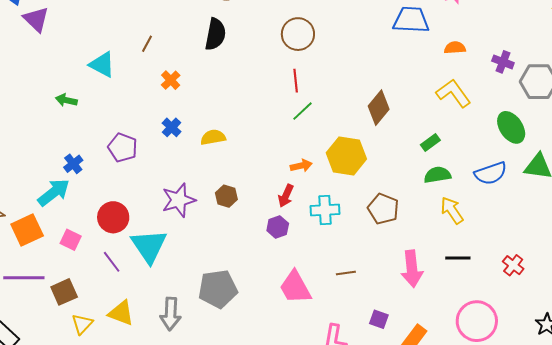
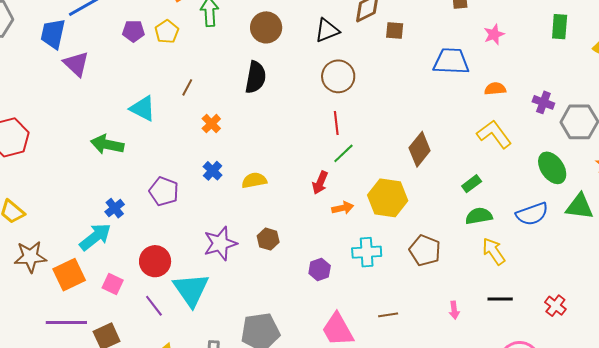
green arrow: (66, 100) -> (107, 145), size x1.5
red arrow: (286, 196) -> (320, 183), moved
pink arrow: (412, 269) -> (454, 310), size x0.5

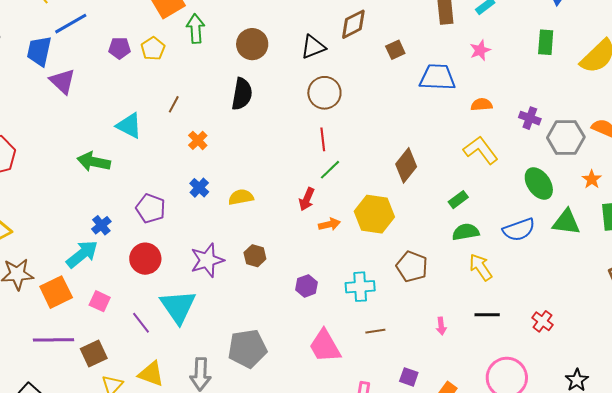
brown square: (395, 30) -> (395, 50), moved, turned -30
cyan cross: (367, 252) -> (360, 287), moved
red circle: (155, 261) -> (145, 259), moved

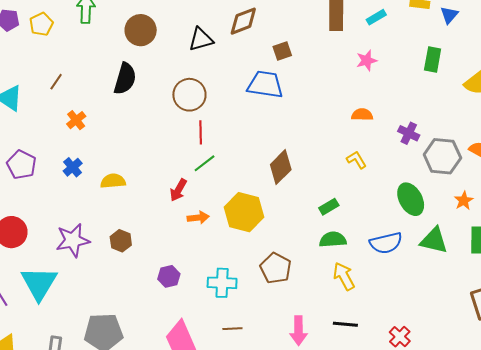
blue trapezoid: (437, 77) -> (265, 84), moved
brown circle: (324, 93) -> (189, 95), moved
yellow L-shape: (481, 150) -> (356, 160), size x0.6
purple pentagon: (151, 208) -> (21, 165), moved
pink arrow: (441, 326) -> (299, 331), size x1.6

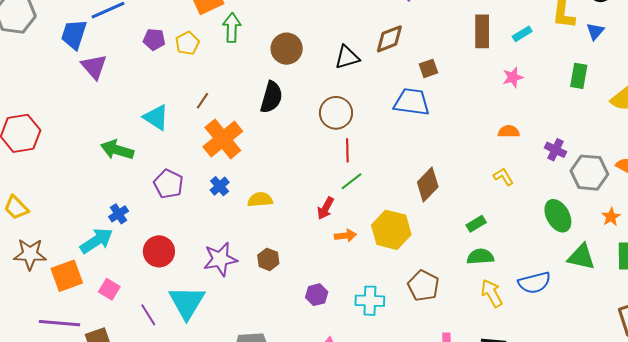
orange cross: (76, 120) -> (223, 139), size x2.0
blue semicircle: (386, 243) -> (534, 283), moved

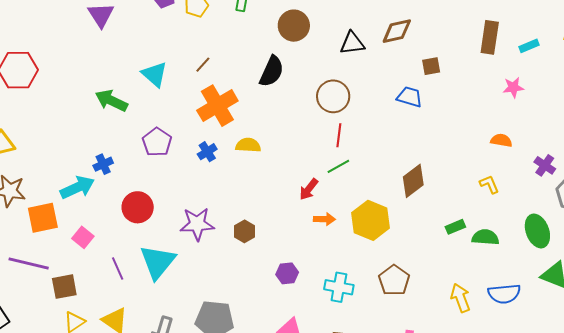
blue trapezoid: (412, 102) -> (410, 97), size x0.7
yellow semicircle: (260, 200) -> (248, 145), moved
green semicircle: (480, 257) -> (485, 237), moved

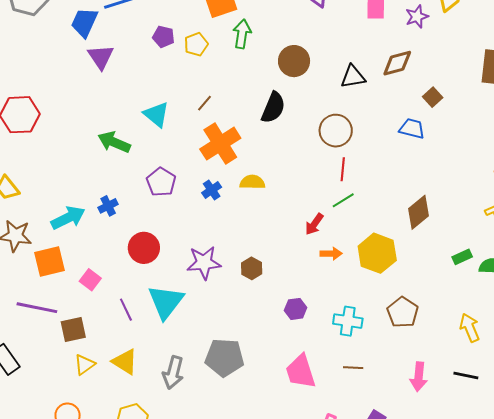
brown square: (431, 66) -> (433, 97), turned -30
cyan arrow: (77, 187) -> (68, 218), moved

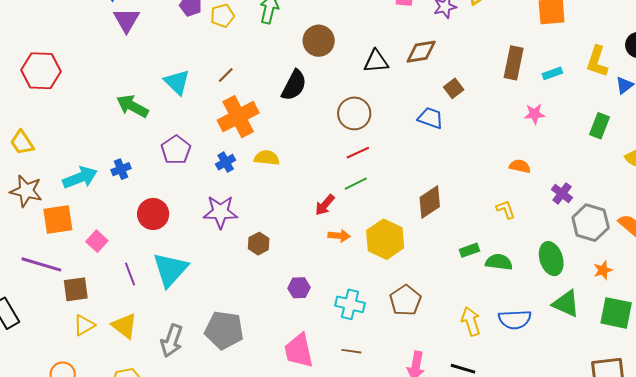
red line: (343, 169) -> (358, 153), turned 55
purple star: (204, 263) -> (220, 212), moved

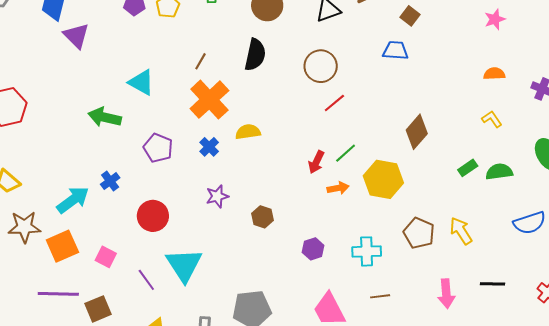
brown line: (226, 75) -> (201, 61), moved
green line: (356, 184) -> (346, 153), moved
purple star: (220, 212) -> (217, 196), size x0.7
yellow arrow: (471, 321) -> (461, 231), moved

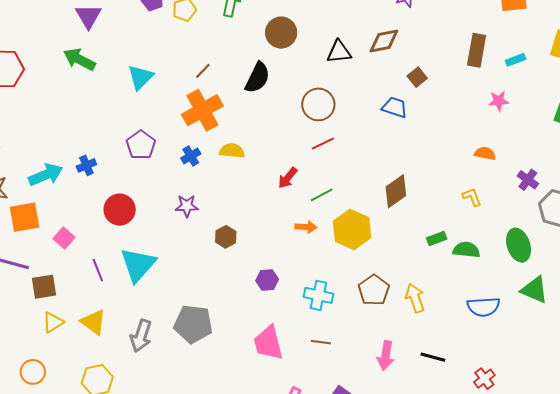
cyan triangle: (141, 82) -> (140, 77), turned 32
green arrow: (105, 117) -> (79, 59), moved
red arrow: (316, 162) -> (288, 178), moved

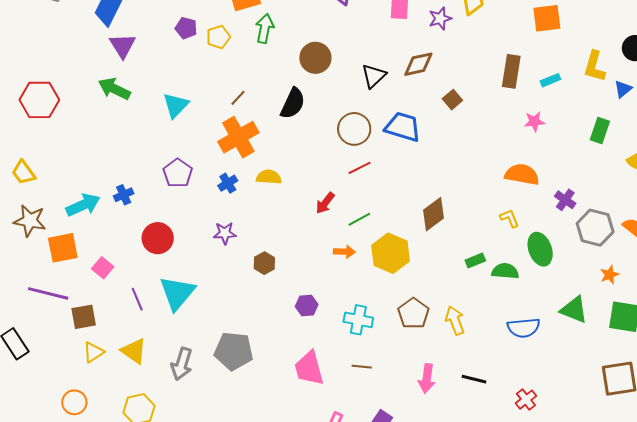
black triangle: (339, 52) -> (374, 76), turned -36
blue trapezoid: (395, 107) -> (403, 127), moved, size x1.4
orange semicircle: (485, 153) -> (522, 174), size x1.6
green ellipse: (519, 245) -> (540, 249), moved

